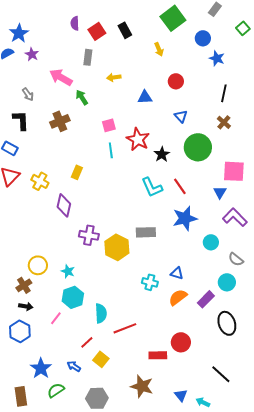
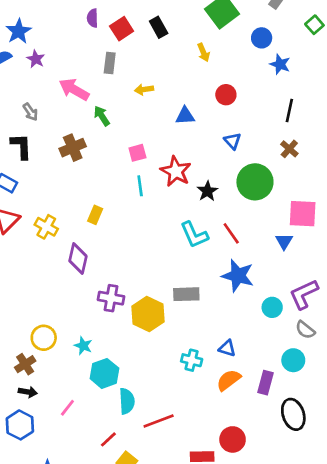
purple L-shape: (235, 217) -> (304, 294), moved, turned -70
blue star: (185, 218) -> (238, 276), turned 30
cyan hexagon: (73, 297) -> (104, 373), moved
purple rectangle: (206, 299) -> (266, 383), turned -30

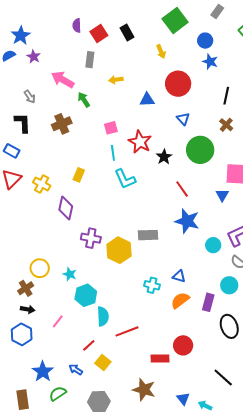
blue star: (280, 64) -> (210, 62), moved
red circle: (226, 95) -> (178, 84), size x1.6
cyan L-shape: (194, 235) -> (125, 179), moved

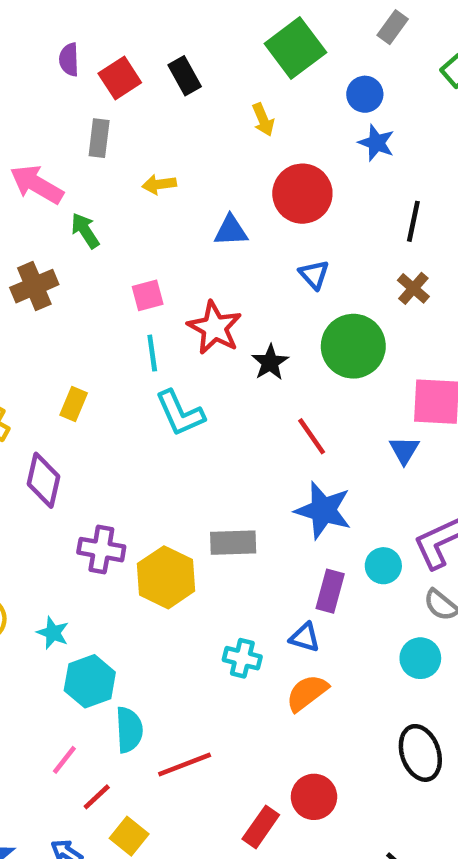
purple rectangle: (208, 302) -> (330, 591), moved
pink line: (58, 321) -> (64, 760), moved
red rectangle: (160, 358) -> (261, 827), turned -54

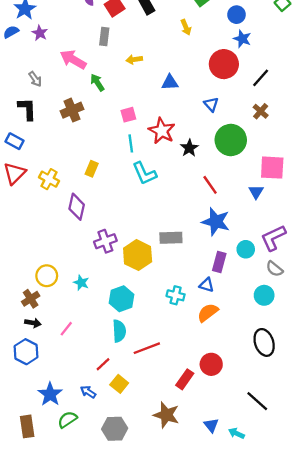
red circle: (302, 194) -> (224, 64), moved
black line: (413, 221) -> (261, 78), turned 30
purple cross: (101, 550) -> (105, 241), turned -30
cyan hexagon: (90, 681) -> (121, 299), moved
pink line: (64, 760) -> (66, 329), moved

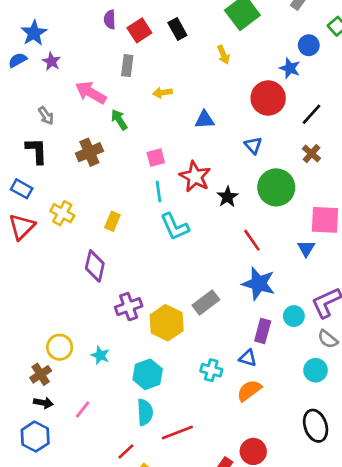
blue circle: (237, 15) -> (309, 45), moved
yellow cross: (49, 179) -> (62, 213), moved
gray rectangle: (171, 238) -> (206, 303), turned -35

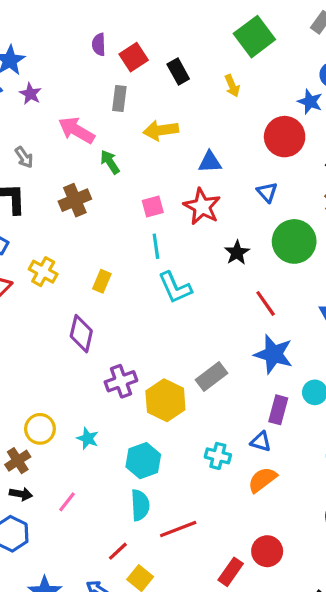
black rectangle: (177, 29) -> (178, 71), moved
yellow arrow: (163, 93) -> (161, 130), size x1.5
red star: (195, 177) -> (202, 207), moved

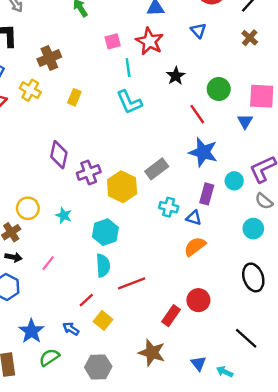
brown cross: (75, 200) -> (49, 58), moved
green circle: (294, 241) -> (219, 89), moved, size x0.7
cyan line: (156, 246) -> (128, 68), moved
purple diamond: (81, 334) -> (59, 155), moved
cyan cross: (218, 456) -> (169, 207), moved

